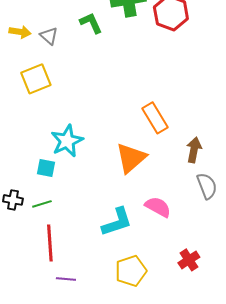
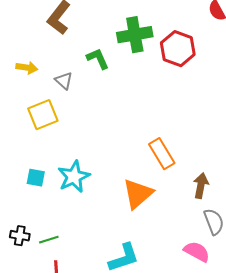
gray triangle: (49, 36) -> (64, 81), moved
cyan square: (46, 168) -> (36, 178), moved
pink semicircle: (158, 207) -> (197, 252), moved

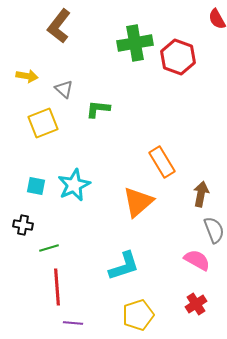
green L-shape: (98, 59) -> (98, 109), moved, turned -60
black cross: (20, 236) -> (23, 225), moved

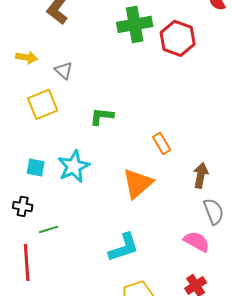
green L-shape: (98, 109) -> (102, 116), moved
orange rectangle: (162, 162) -> (162, 143), size x0.7
red line: (57, 287) -> (27, 262), moved

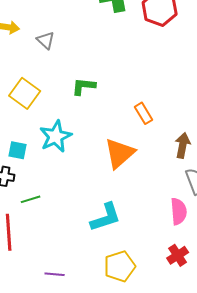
yellow square: (43, 104) -> (25, 93), moved, turned -32
cyan square: (36, 167) -> (18, 150), moved
pink semicircle: (197, 241) -> (179, 211), turned 56

